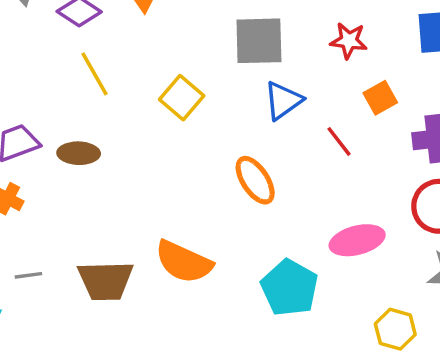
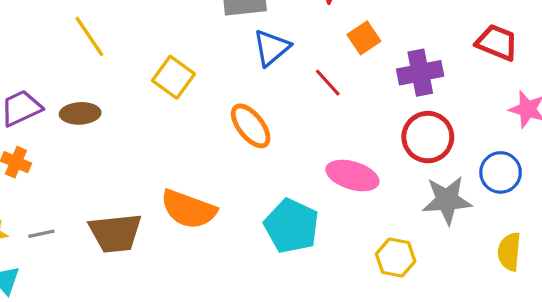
yellow square: (182, 98) -> (173, 77), moved
pink ellipse: (357, 240) -> (352, 176), turned 36

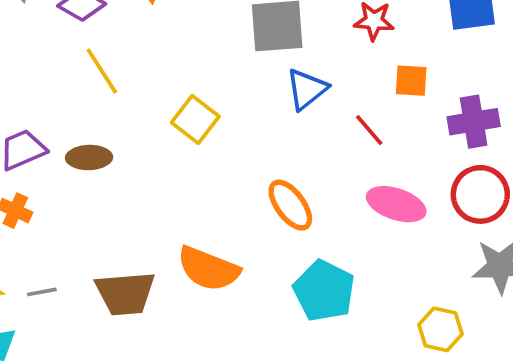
orange square: (364, 38) -> (411, 81), turned 36
orange ellipse: (251, 126) -> (290, 205), moved
pink ellipse: (352, 176) -> (396, 204), moved

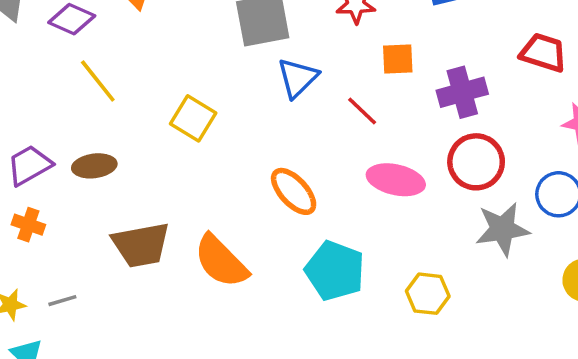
orange semicircle: (208, 269) -> (221, 261), turned 30
brown trapezoid: (125, 293) -> (141, 245), moved
yellow hexagon: (440, 329) -> (428, 294), moved

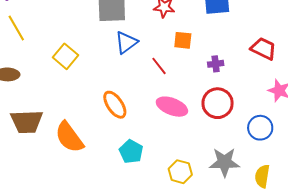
purple cross: (462, 92) -> (216, 64), size x0.6
gray star: (502, 229) -> (224, 162), moved
cyan pentagon: (335, 271) -> (131, 152), size x0.7

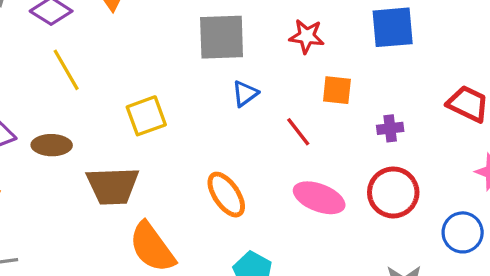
blue triangle: (126, 42) -> (245, 94), size x0.7
yellow square: (66, 56) -> (146, 116), turned 30
brown trapezoid: (27, 122) -> (113, 186), moved

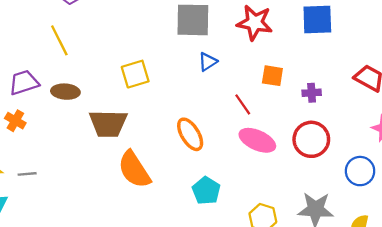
red star: (307, 36) -> (255, 23), size x1.4
yellow line: (66, 70) -> (59, 40), moved
orange square: (337, 90) -> (272, 76), moved
red line: (298, 132) -> (243, 104), moved

